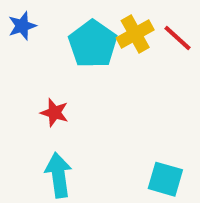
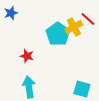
yellow cross: (135, 34) -> (74, 27), moved
cyan pentagon: (93, 44) -> (58, 34), moved

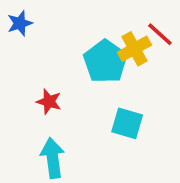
cyan square: (82, 89) -> (127, 123), moved

